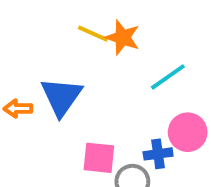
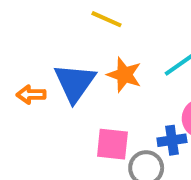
orange star: (123, 37) -> (124, 75), moved

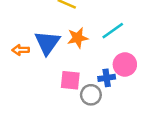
orange star: (124, 75) -> (78, 38), turned -30

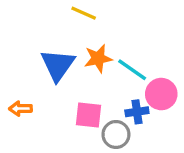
cyan line: (113, 31) -> (132, 70), moved, turned 70
orange arrow: (21, 50) -> (20, 109), moved

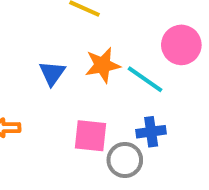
blue triangle: (58, 65) -> (52, 73), size x0.6
pink circle: (161, 94) -> (181, 45), moved

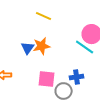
orange star: (103, 65) -> (42, 46), moved
cyan line: (145, 79) -> (85, 47), moved

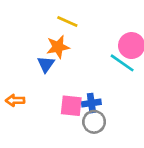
orange star: (42, 46) -> (58, 47), moved
blue cross: (77, 77) -> (91, 103), moved

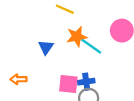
orange star: (58, 47) -> (77, 37), moved
cyan line: (122, 63) -> (91, 46), moved

